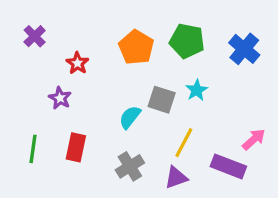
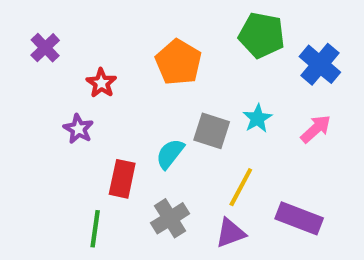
green pentagon: (187, 41) -> (262, 35), moved
pink arrow: (254, 139) -> (316, 129), moved
red rectangle: (76, 147) -> (122, 179), moved
green line: (33, 149) -> (95, 229), moved

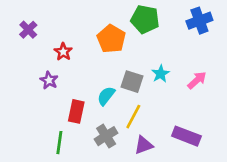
green pentagon: (262, 35) -> (145, 19), moved
blue cross: (320, 64) -> (199, 21), moved, turned 30
yellow line: (241, 187) -> (133, 117), moved

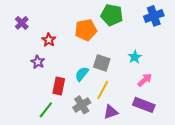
orange pentagon: (111, 39) -> (86, 30), turned 30
cyan star: (161, 74) -> (135, 57), moved
pink arrow: (197, 80) -> (145, 80), moved
green line: (59, 143) -> (46, 110), turned 30

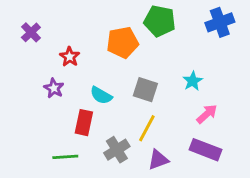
cyan semicircle: (82, 74) -> (101, 95), moved, turned -98
green line: (46, 110) -> (65, 157), turned 48

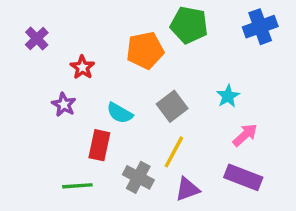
gray square: (145, 90) -> (172, 106), turned 35
gray cross: (117, 150) -> (138, 177), turned -30

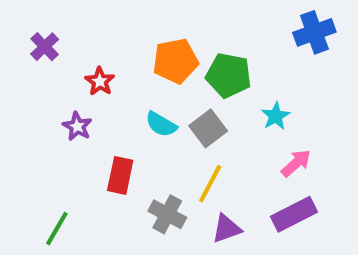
green pentagon: (189, 25) -> (229, 75), moved
cyan semicircle: (120, 113) -> (161, 124), moved
purple rectangle: (243, 177) -> (294, 214), turned -48
green line: (77, 186) -> (57, 229), moved, turned -56

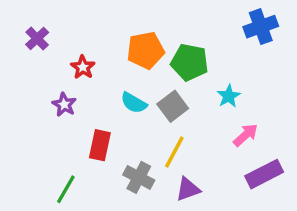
purple rectangle: (294, 214) -> (264, 174), moved
green line: (57, 229) -> (66, 189), moved

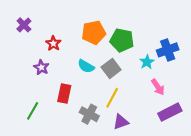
blue cross: (261, 27) -> (168, 50), moved
pink arrow: (246, 135) -> (158, 87), turned 98
green line: (66, 189) -> (33, 111), moved

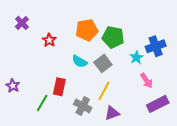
purple star: (41, 67) -> (13, 86), moved
green line: (33, 111) -> (42, 103), moved

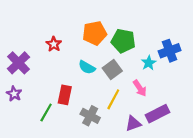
purple cross: (22, 23) -> (18, 63), moved, size x1.5
pink arrow: (146, 81) -> (140, 88), moved
purple rectangle: (158, 104) -> (157, 114), moved
purple triangle: (112, 113) -> (133, 124), moved

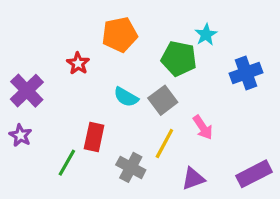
orange pentagon: (95, 33) -> (120, 35), moved
cyan star: (149, 63) -> (206, 35), moved
purple rectangle: (157, 114) -> (254, 174), moved

